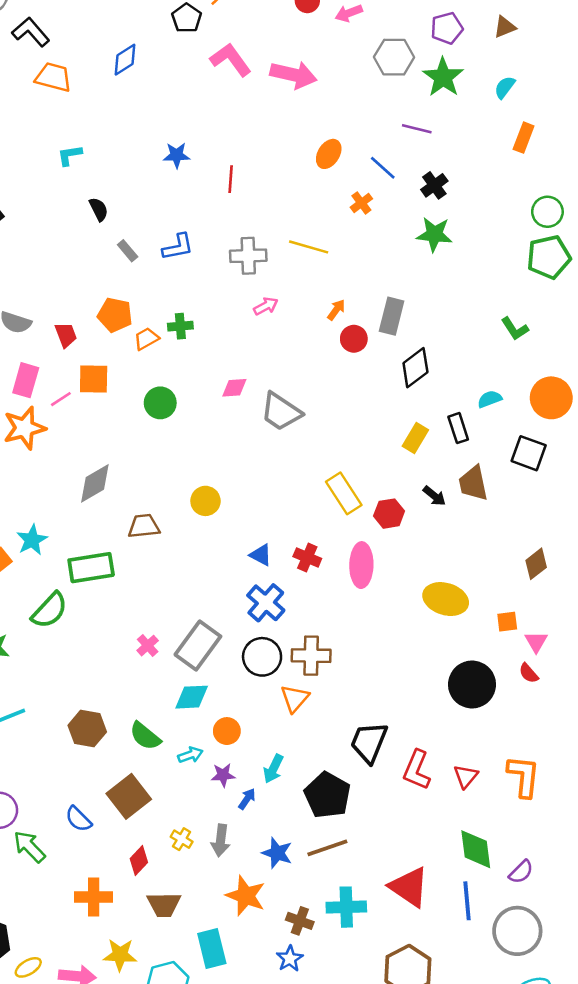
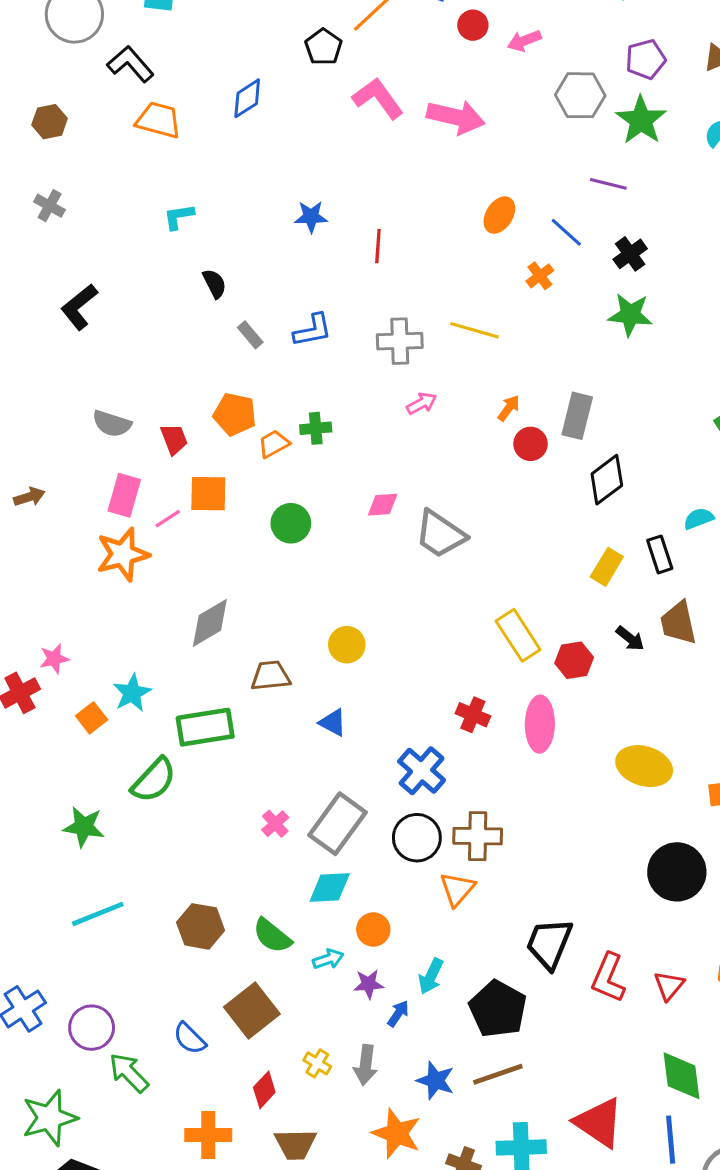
blue triangle: (261, 555) -> (333, 722), moved

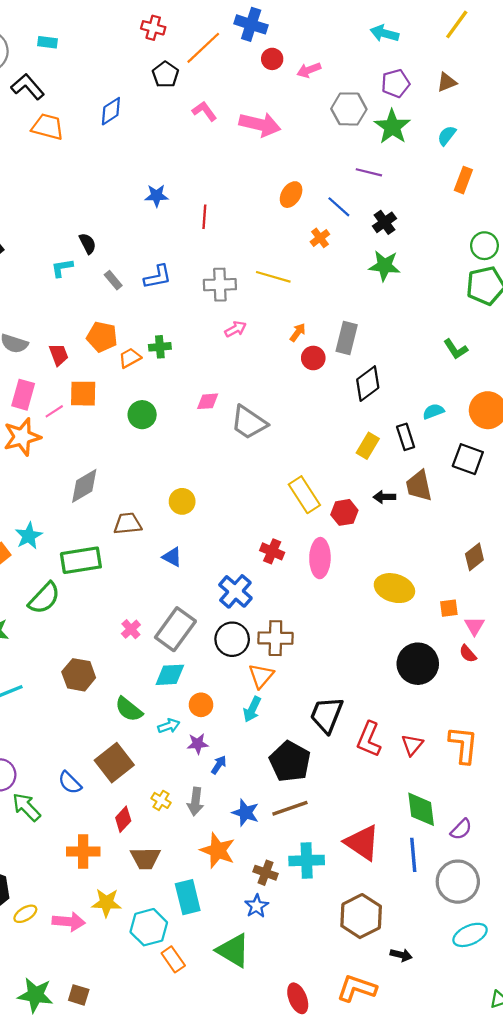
pink L-shape: (378, 98) -> (204, 111), size x0.7
cyan L-shape: (179, 217) -> (62, 268), moved
black arrow: (630, 638) -> (384, 497), turned 140
brown hexagon: (201, 926) -> (79, 675), moved
cyan arrow: (431, 976) -> (252, 709), moved

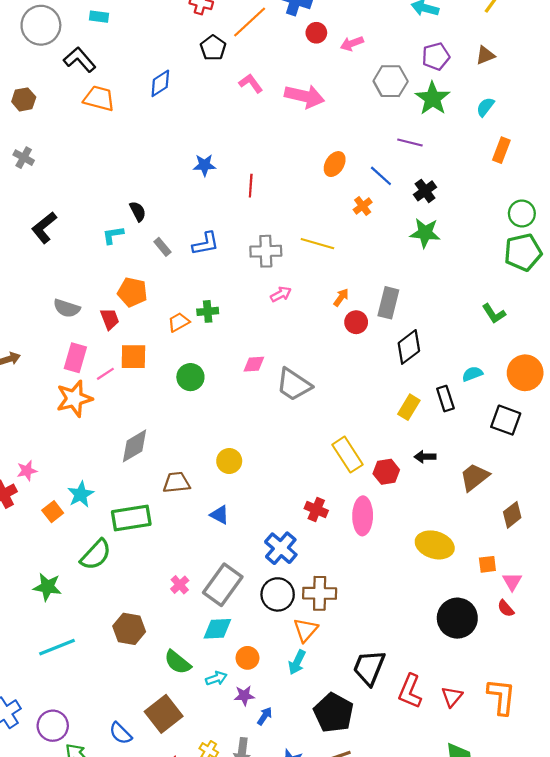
orange pentagon: (102, 337) -> (132, 292), moved
brown trapezoid: (419, 486) -> (475, 477), moved, turned 64

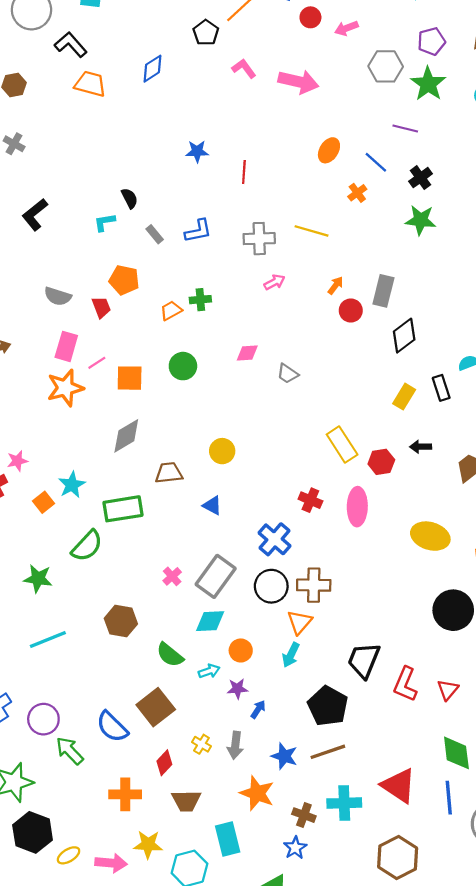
orange square: (133, 357) -> (130, 378), moved
gray trapezoid: (294, 385) -> (288, 374), size x0.6
blue semicircle: (121, 733) -> (112, 727), size x1.4

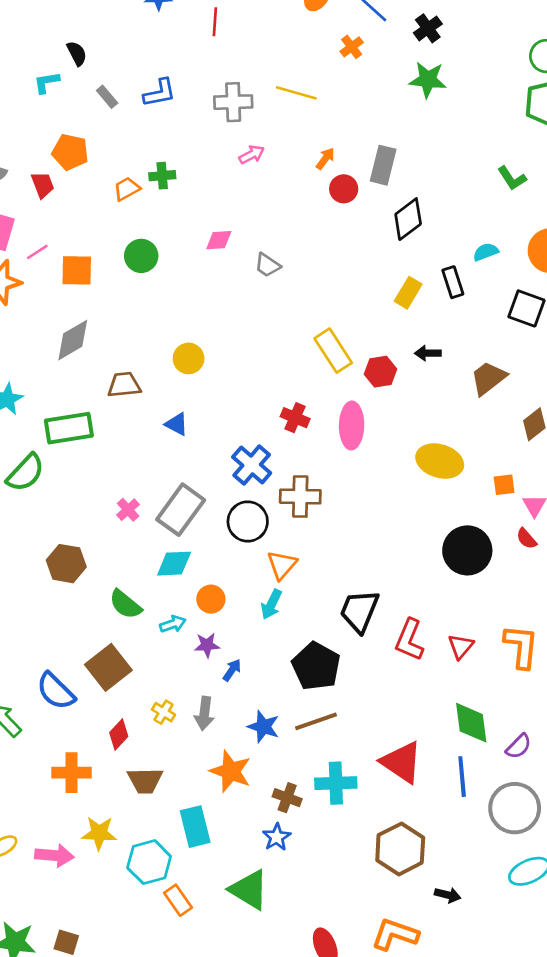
brown cross: (314, 585) -> (300, 497), moved

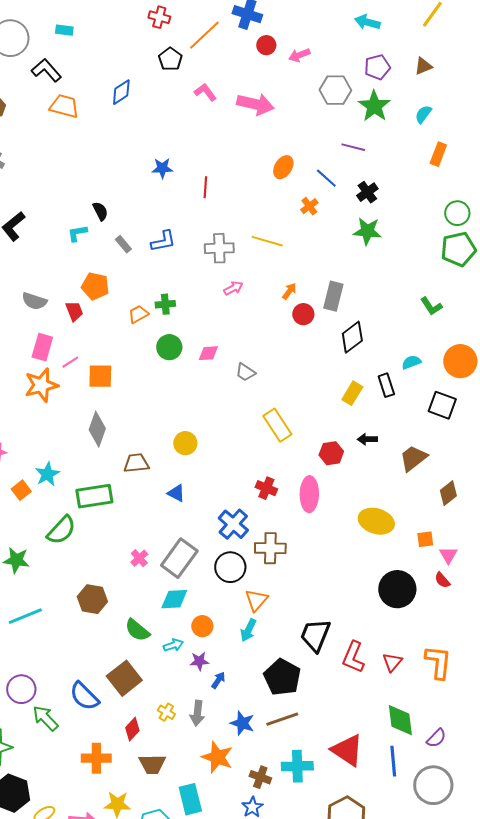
green circle: (141, 256) -> (169, 347), moved
gray diamond: (73, 340) -> (97, 429), turned -40
yellow rectangle: (333, 351) -> (277, 425), moved

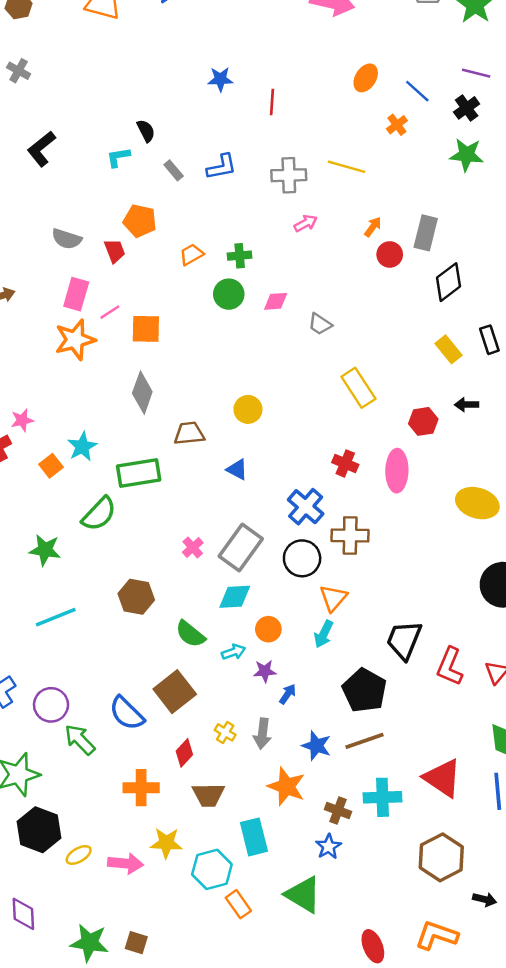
purple line: (353, 147) -> (476, 73), moved
green cross: (165, 304) -> (240, 256), moved
yellow rectangle: (352, 393) -> (449, 349), turned -70

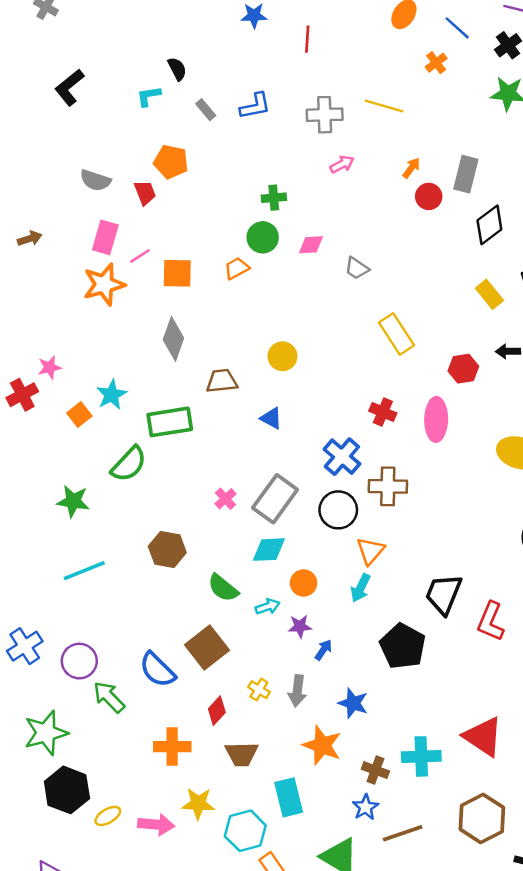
orange trapezoid: (192, 254) -> (237, 268), moved
brown line: (364, 741) -> (403, 833), moved

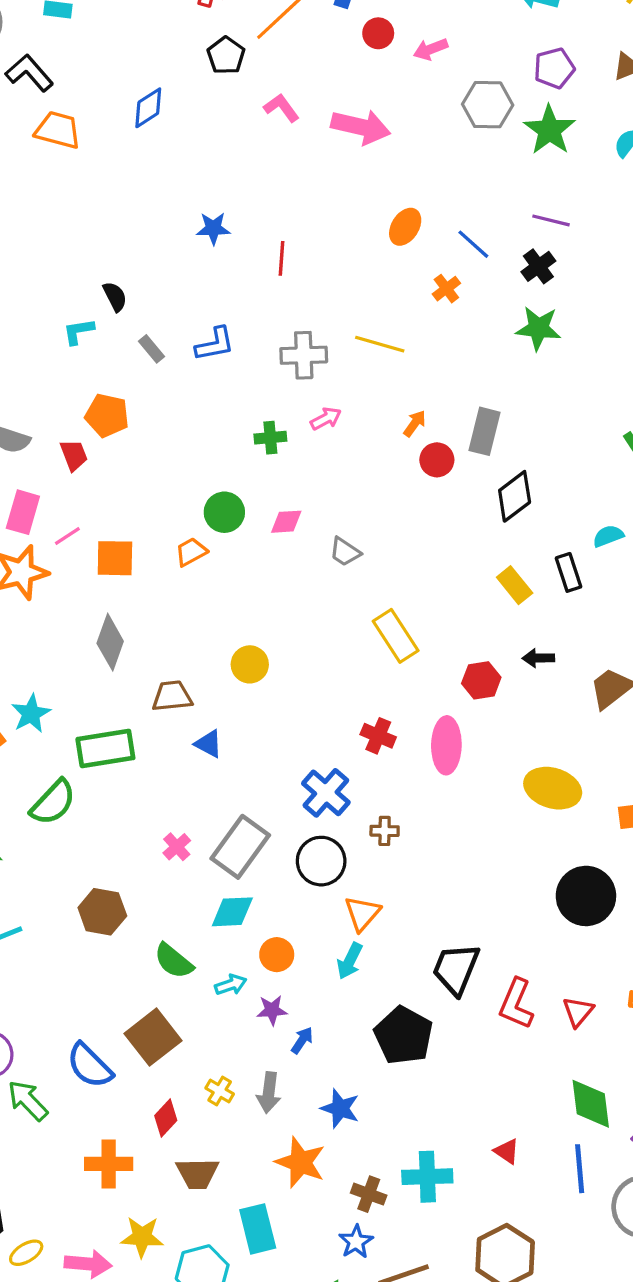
green cross: (274, 198) -> (270, 438), moved
blue triangle: (271, 418) -> (209, 744), moved
brown cross: (388, 486) -> (385, 831), size x0.6
red triangle: (483, 737) -> (507, 1151), size x0.5

